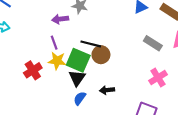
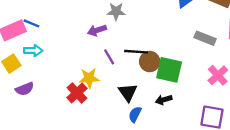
purple line: (54, 43) -> (109, 57), moved
green square: (78, 60) -> (169, 70), moved
yellow star: (57, 61) -> (89, 78), moved

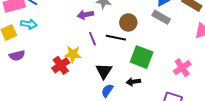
gray rectangle: (205, 38) -> (161, 17), moved
brown circle: (150, 62) -> (128, 22), moved

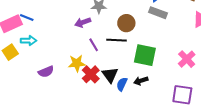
purple semicircle: (17, 55) -> (46, 72), moved
red cross: (61, 65) -> (91, 74), moved
blue semicircle: (107, 91) -> (122, 84), moved

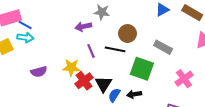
gray rectangle: (158, 13) -> (163, 47), moved
blue line: (27, 17) -> (25, 25), moved

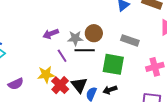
gray star: (102, 12) -> (75, 38), moved
pink cross: (184, 79) -> (155, 67), turned 30

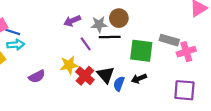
gray rectangle: (130, 40) -> (169, 40), moved

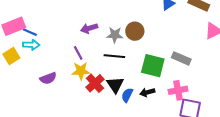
black line: (110, 37) -> (114, 56), moved
purple line: (86, 44) -> (78, 53), moved
pink cross: (186, 52) -> (178, 90), moved

